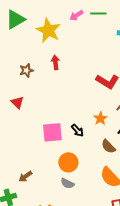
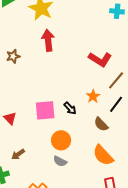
red arrow: (55, 62) -> (48, 40), size x1.5
brown star: (26, 70) -> (13, 56), moved
red triangle: (17, 102) -> (10, 118), moved

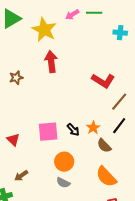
orange star: (93, 96) -> (93, 128), moved

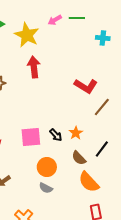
black line: (119, 126) -> (102, 149), moved
brown semicircle: (104, 146) -> (79, 158), moved

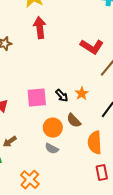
brown semicircle: (79, 158) -> (74, 121), moved
orange semicircle: (89, 182) -> (95, 143), turned 40

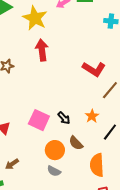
orange star: (82, 94) -> (92, 116), moved
pink square: (37, 98) -> (39, 120), turned 30

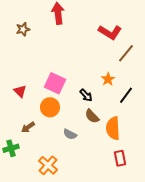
black arrow: (64, 118) -> (86, 95), moved
brown semicircle: (76, 143) -> (92, 116), moved
orange circle: (55, 150) -> (50, 107), moved

